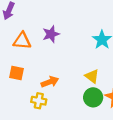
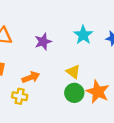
purple star: (51, 34) -> (43, 42), moved

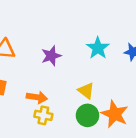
orange arrow: (31, 77) -> (37, 97), turned 30
yellow cross: (20, 96) -> (43, 115), moved

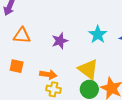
yellow triangle: (86, 91) -> (88, 69), size x1.5

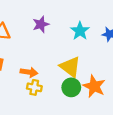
purple star: (60, 41) -> (41, 24), moved

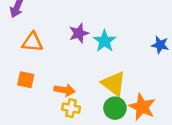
cyan star: (80, 31) -> (105, 41), moved

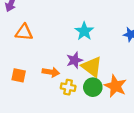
purple star: (79, 33) -> (75, 60), moved
orange square: (26, 80) -> (19, 75), moved
yellow cross: (71, 108) -> (68, 87), moved

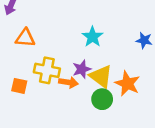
orange arrow: (51, 72) -> (68, 82), moved
orange star: (115, 86) -> (127, 84), moved
yellow cross: (68, 87) -> (47, 70), moved, size x1.5

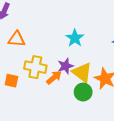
orange arrow: (68, 82) -> (54, 77), turned -49

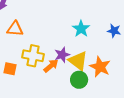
cyan star: (75, 38) -> (81, 29), moved

